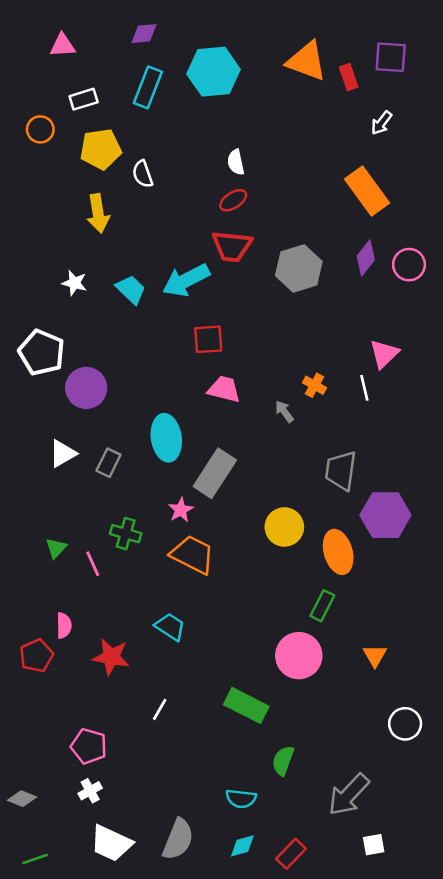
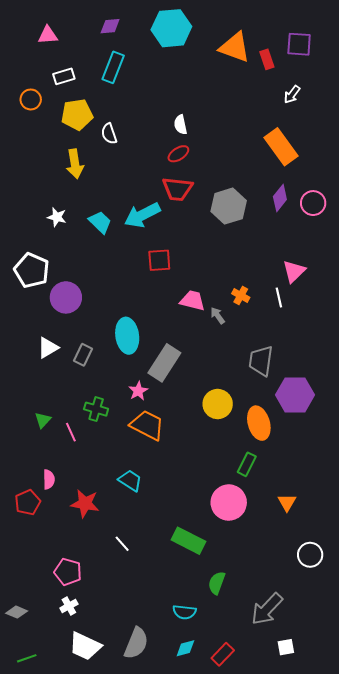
cyan hexagon: (213, 72) -> (171, 28), moved
pink trapezoid: (224, 389) -> (193, 300), moved
white line: (160, 709) -> (122, 544), turned -72

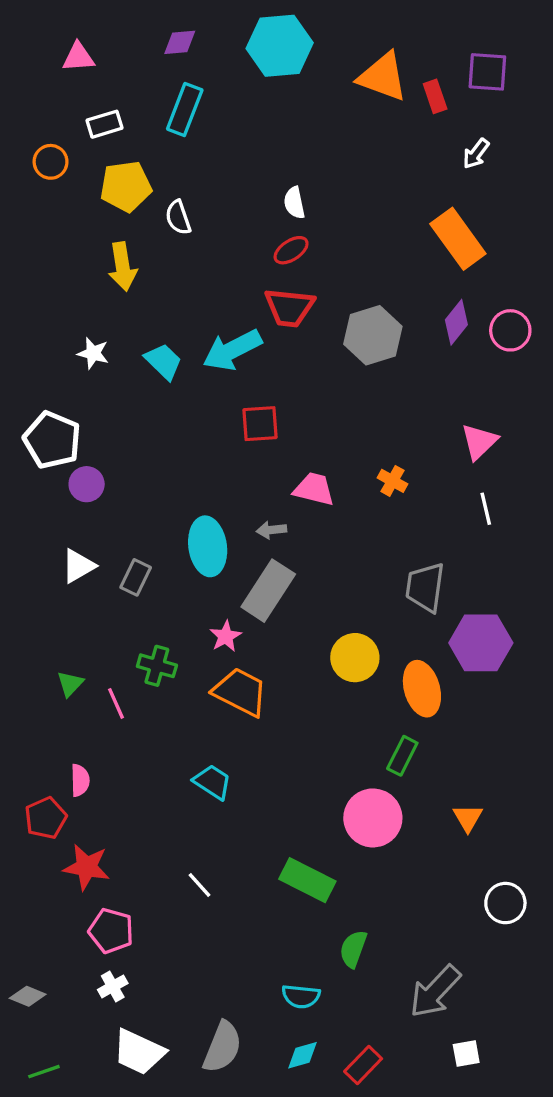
purple circle: (66, 297) -> (87, 484), moved, size x0.7
white line: (279, 297) -> (486, 509), moved
gray arrow: (218, 316) -> (271, 530), moved, turned -60
red star: (85, 504) -> (87, 867), moved

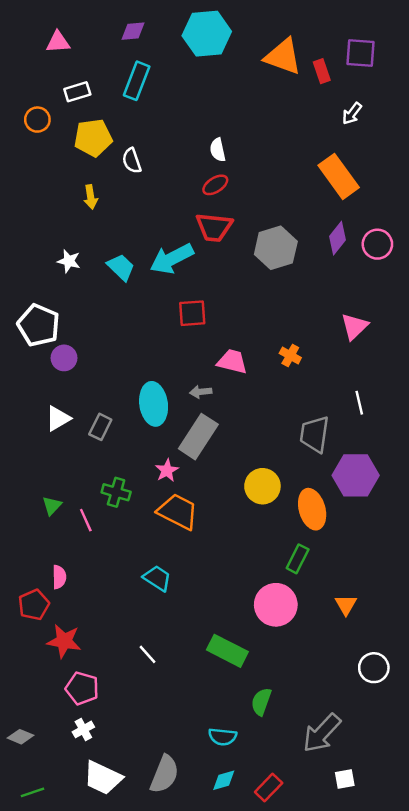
yellow arrow: (123, 267) -> (91, 197), size x0.7
white line: (486, 509) -> (359, 403), moved

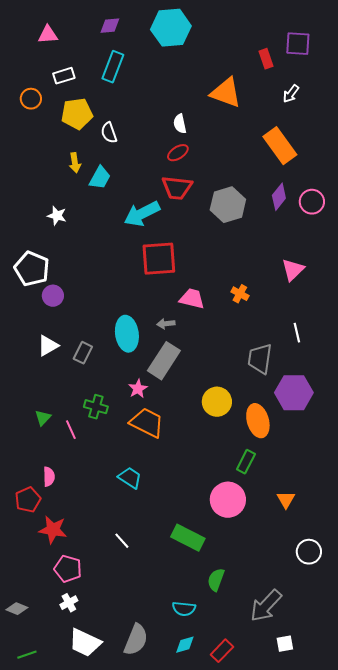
orange triangle: (283, 57) -> (226, 93), moved
cyan trapezoid: (121, 267) -> (100, 178), moved, turned 75
red square: (192, 313) -> (159, 259), size x1.5

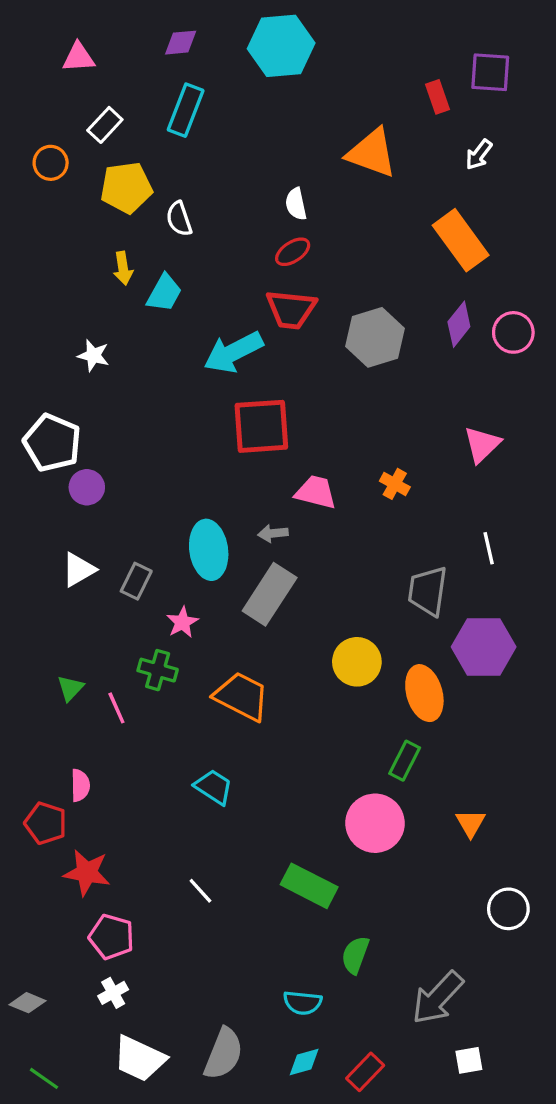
white rectangle: (64, 76) -> (105, 125), turned -30
pink star: (138, 389) -> (182, 622), moved
red pentagon: (28, 500) -> (46, 823), turned -30
green line: (27, 655) -> (44, 1078), turned 54

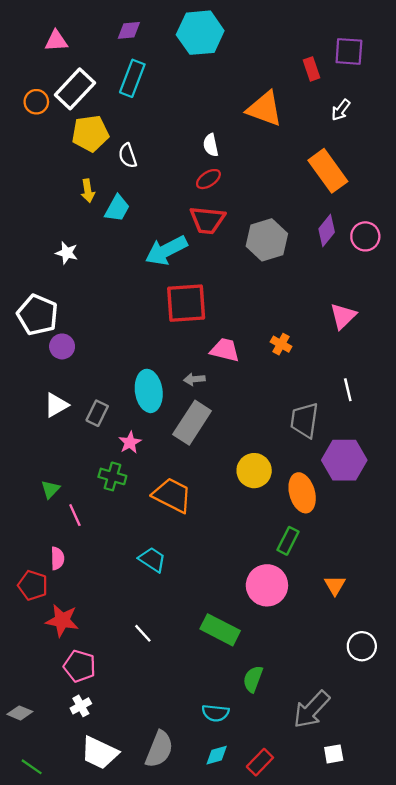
white rectangle: (105, 125) -> (75, 89), size x1.6
orange circle: (51, 163) -> (36, 102), moved
pink line: (116, 708) -> (75, 515), moved

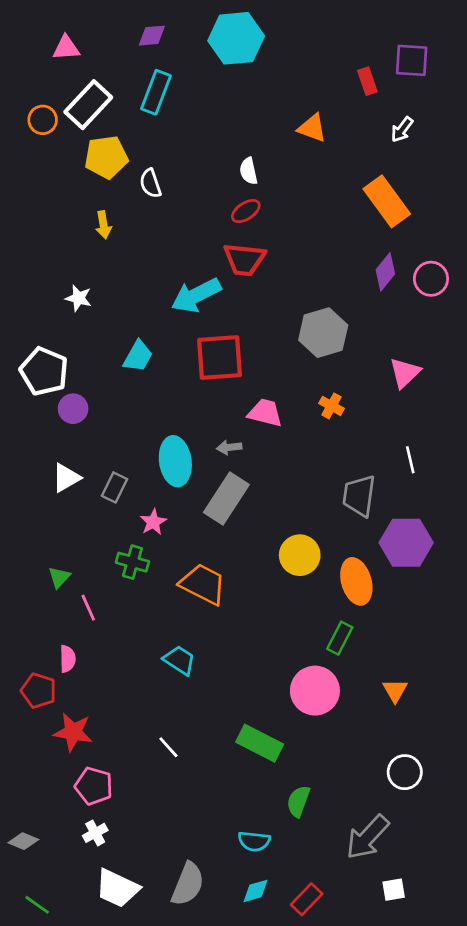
orange triangle: (265, 109) -> (312, 128), size x0.7
cyan trapezoid: (117, 208) -> (138, 356), moved
gray hexagon: (267, 240) -> (323, 333), moved
white circle: (362, 646) -> (405, 772), moved

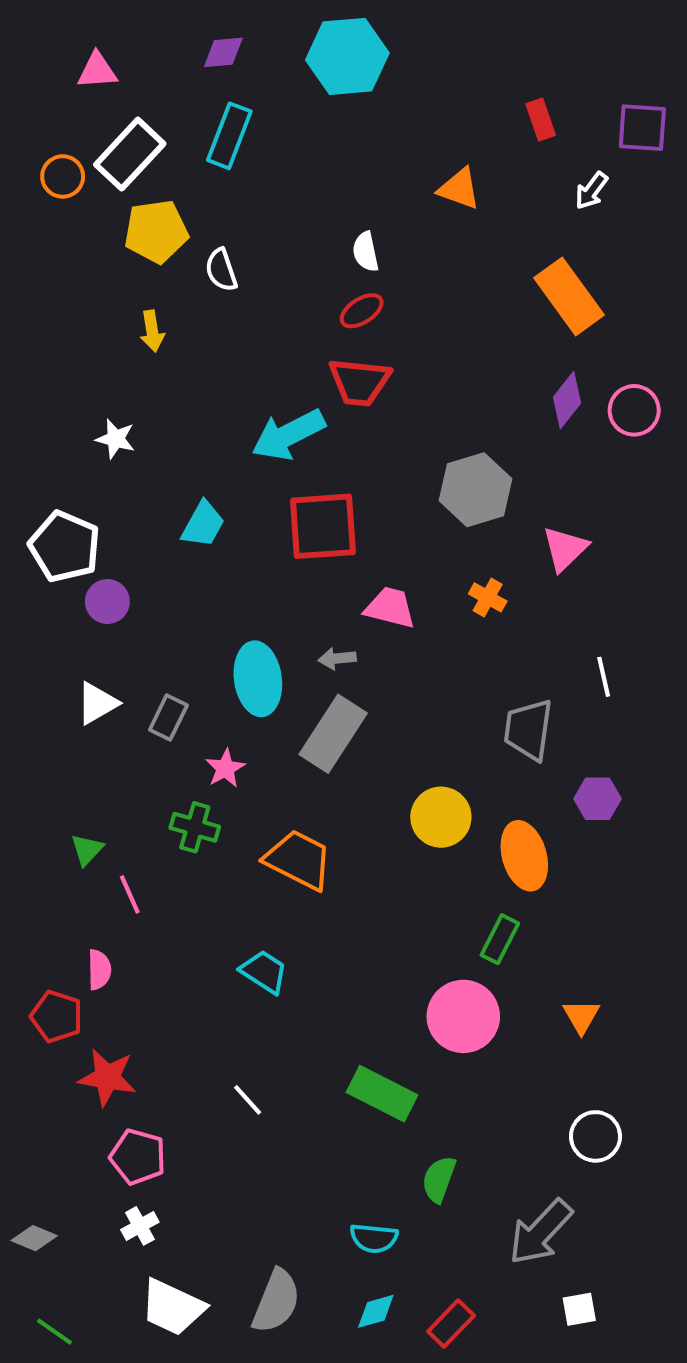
purple square: (412, 60) -> (642, 128), moved
pink triangle: (405, 373) -> (565, 549), moved
purple hexagon: (406, 543) -> (598, 799), size x0.6

